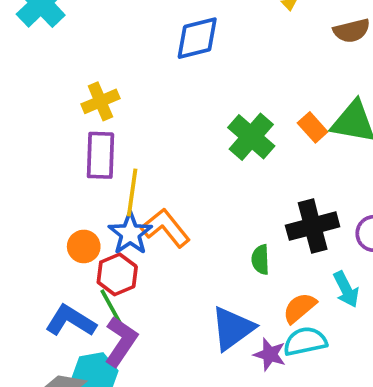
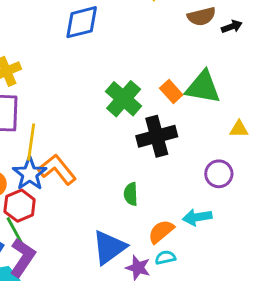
black cross: (313, 226) -> (157, 136), moved
cyan arrow: (346, 289) -> (197, 217), turned 108
cyan semicircle: (305, 341) -> (165, 258), size x0.6

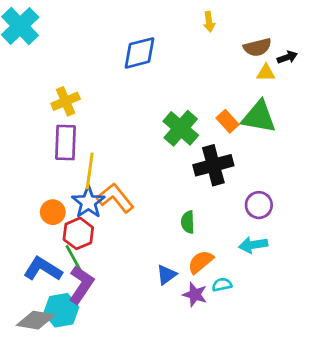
yellow triangle: (239, 129) -> (266, 73), moved
purple circle: (219, 174) -> (259, 205), moved
orange semicircle: (161, 232) -> (201, 262), moved
blue triangle: (109, 247) -> (166, 275), size x0.6

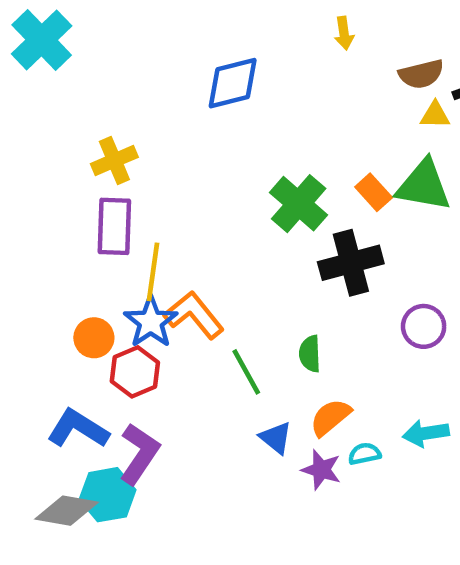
cyan arrow: (253, 245) -> (426, 433), moved
green line: (74, 259) -> (246, 372), moved
blue triangle: (166, 275) -> (276, 438), turned -45

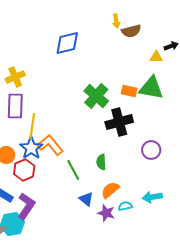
brown semicircle: (421, 74) -> (131, 31), moved
orange rectangle: (374, 192) -> (129, 91), turned -35

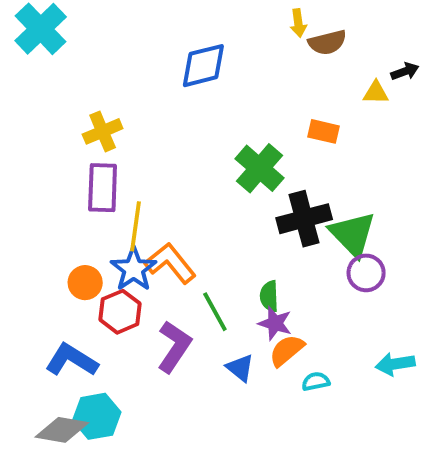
green triangle: (151, 88) -> (353, 234), moved, turned 36
orange rectangle: (129, 91) -> (323, 131), moved
cyan arrow: (152, 197) -> (395, 364), moved
purple L-shape: (26, 206) -> (174, 347), moved
purple star: (106, 213) -> (275, 323), moved

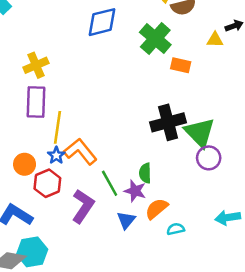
green cross: (260, 168) -> (155, 39), moved
blue star: (134, 269) -> (56, 155), size x0.6
purple star: (275, 323) -> (135, 191), moved
blue triangle: (240, 368) -> (126, 220), turned 30

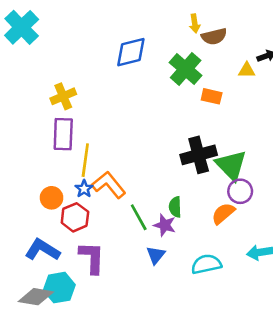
purple L-shape: (83, 206) -> (92, 258), moved, turned -32
orange semicircle: (157, 209) -> (223, 213), moved
cyan semicircle: (176, 229) -> (206, 264), size x1.6

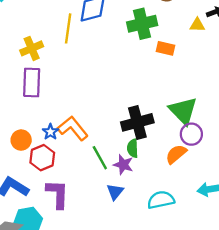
green cross: (186, 69) -> (142, 24), turned 36
black cross: (199, 155) -> (137, 122), moved
yellow line: (85, 160) -> (68, 28), moved

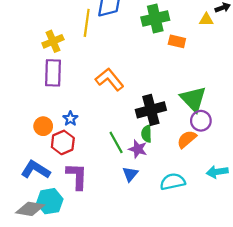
orange L-shape: (73, 128) -> (110, 79), moved

